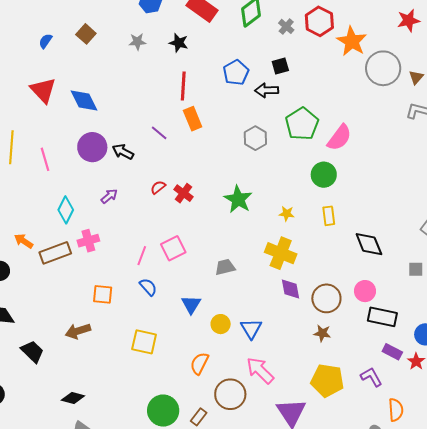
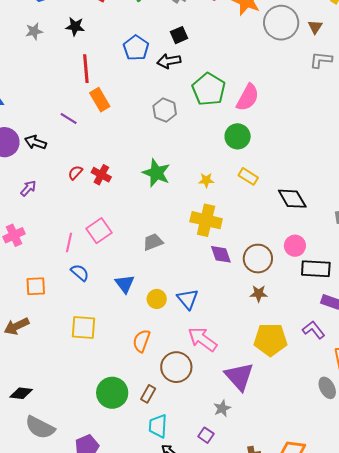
yellow rectangle: (329, 216) -> (248, 176), turned -42

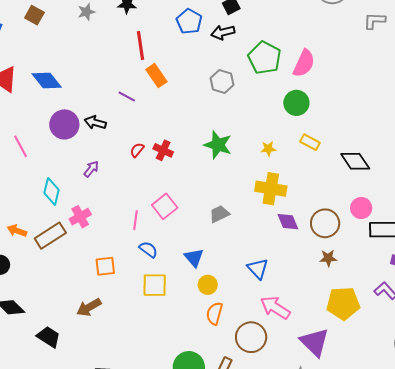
yellow circle: (157, 299) -> (208, 285), moved
yellow square: (84, 328) -> (155, 285), moved

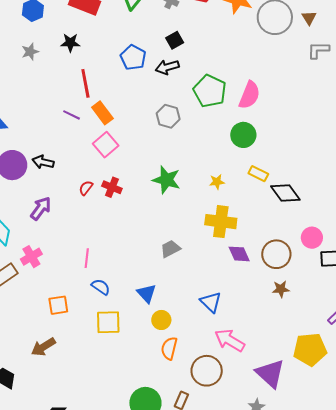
purple line: (127, 97) -> (72, 115), moved
black diamond: (355, 161) -> (285, 193), moved
purple arrow: (91, 169) -> (41, 208), size x1.4
pink square: (165, 206) -> (106, 145), moved
yellow pentagon: (343, 303) -> (310, 349), moved

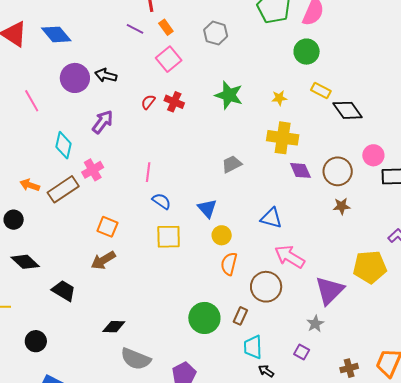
orange rectangle: (102, 113) -> (166, 27), size x0.7
gray hexagon: (168, 116) -> (216, 33), moved
blue triangle: (211, 302) -> (271, 218), turned -30
orange square: (58, 305) -> (107, 227), moved, turned 30
purple triangle: (270, 373) -> (330, 290), turned 32

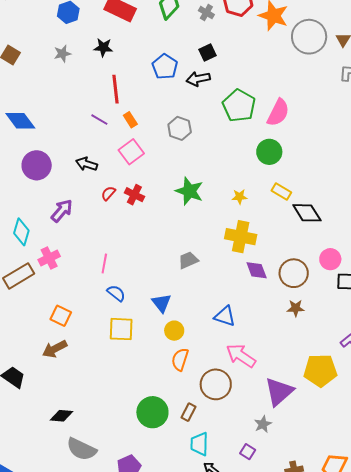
black arrow: (106, 75) -> (87, 164), moved

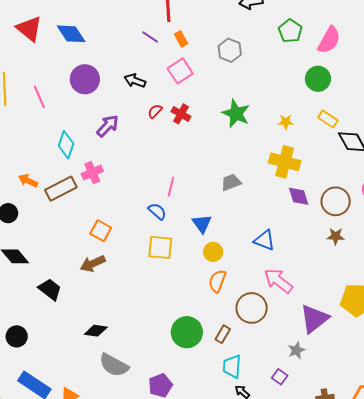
green pentagon: (239, 106) -> (290, 31), size x0.7
pink line: (104, 263) -> (171, 187), moved

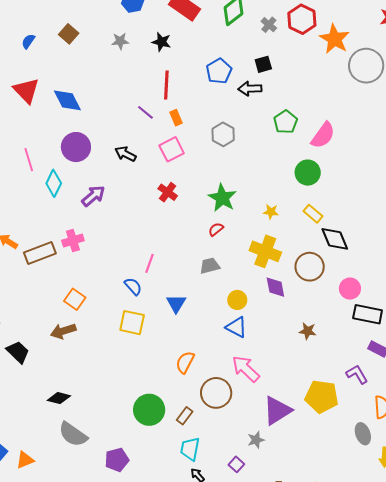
red semicircle: (155, 111) -> (216, 229), moved
cyan diamond: (66, 145) -> (54, 183), moved
brown circle: (336, 201) -> (310, 267), moved
yellow circle: (213, 252) -> (237, 300), moved

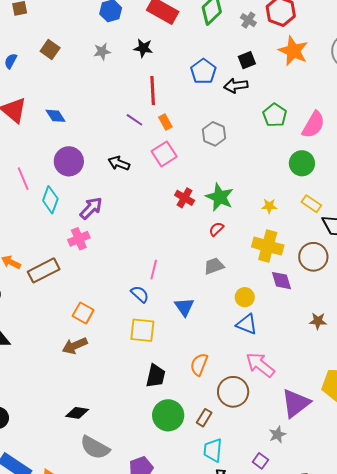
orange star: (335, 39) -> (293, 51), moved
blue diamond: (67, 100) -> (56, 116), size x0.7
red cross: (168, 192) -> (185, 198), moved
pink cross: (73, 241) -> (79, 239), moved
black trapezoid: (18, 352) -> (156, 376), moved, turned 65

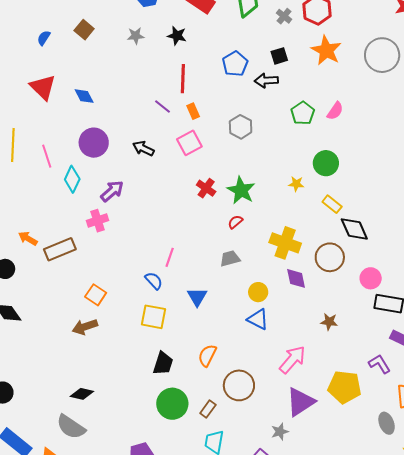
pink semicircle: (313, 125) -> (335, 111), moved, size x0.7
yellow star: (269, 206) -> (296, 184), moved
pink arrow: (260, 365) -> (292, 360), moved, turned 88
gray semicircle: (95, 448) -> (71, 427), moved

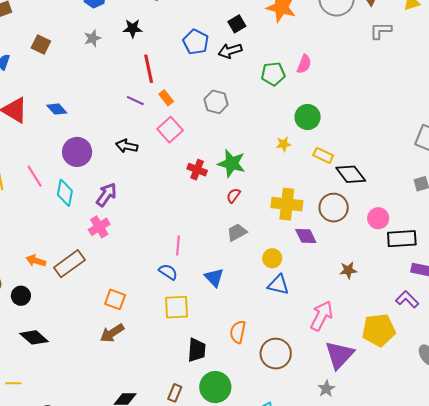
green pentagon: (303, 113) -> (273, 74), turned -30
brown rectangle: (208, 409) -> (175, 393), moved

